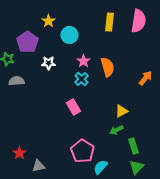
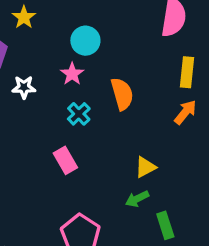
yellow rectangle: (109, 22) -> (187, 72), moved
cyan circle: (69, 35) -> (85, 41), moved
pink star: (83, 61) -> (72, 74), moved

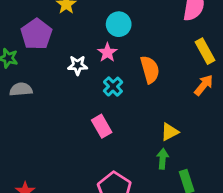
yellow rectangle: (187, 72) -> (205, 51), turned -35
white star: (24, 87) -> (78, 65), moved
green arrow: (137, 199) -> (163, 159), turned 120

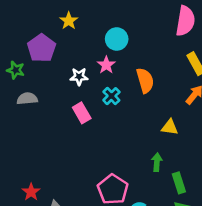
pink rectangle: (102, 126) -> (82, 113), moved
yellow triangle: (170, 132) -> (170, 127), moved, turned 36

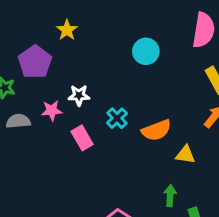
cyan circle: (117, 39) -> (146, 51), moved
pink star: (106, 65) -> (52, 111), moved, turned 30
orange semicircle: (145, 80) -> (156, 130), moved, turned 85

